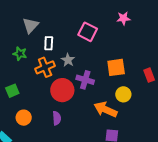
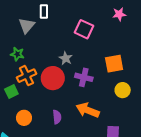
white rectangle: (49, 43) -> (44, 11), moved
orange cross: (45, 67) -> (27, 76), moved
red circle: (62, 90) -> (53, 78), moved
orange arrow: (106, 110) -> (88, 110), moved

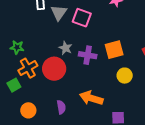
gray triangle: (27, 26) -> (59, 13), moved
purple cross: (84, 77) -> (88, 55), moved

